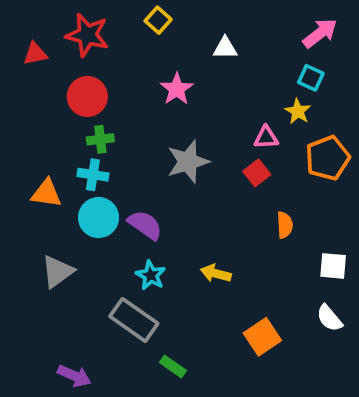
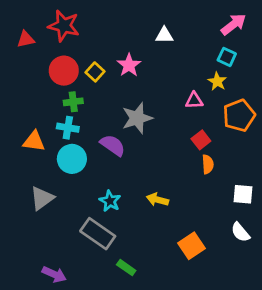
yellow square: (158, 20) -> (95, 72), moved
red square: (257, 173) -> (201, 140), moved
purple semicircle: (145, 225) -> (113, 145), moved

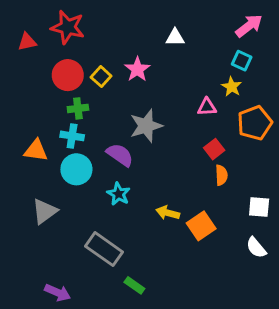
cyan star: (110, 201) -> (118, 194), moved
orange square: (191, 246) -> (201, 226), moved

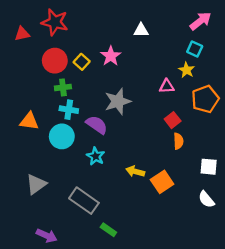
cyan cross: (72, 136) -> (69, 110), moved
gray triangle: (45, 211) -> (36, 184), moved

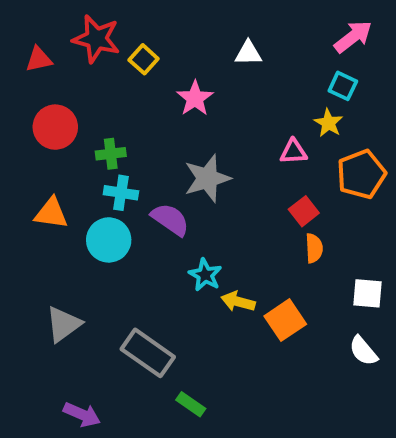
red circle: (55, 61) -> (55, 127), moved
yellow square: (82, 62) -> (144, 59), moved
cyan star: (96, 156) -> (205, 275), moved

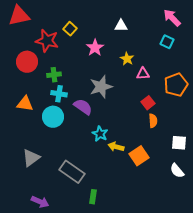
pink arrow: (353, 37) -> (172, 18), turned -96
red star: (96, 39) -> (47, 41), moved
red triangle: (39, 59) -> (19, 16), moved, size x1.6
yellow star: (328, 123) -> (127, 59), moved
green rectangle: (191, 404) -> (93, 197), turned 64

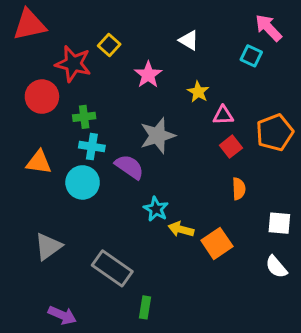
white triangle: (121, 26) -> (189, 40), turned 32
cyan square: (167, 42) -> (251, 56), moved
red square: (148, 103) -> (231, 147), moved

